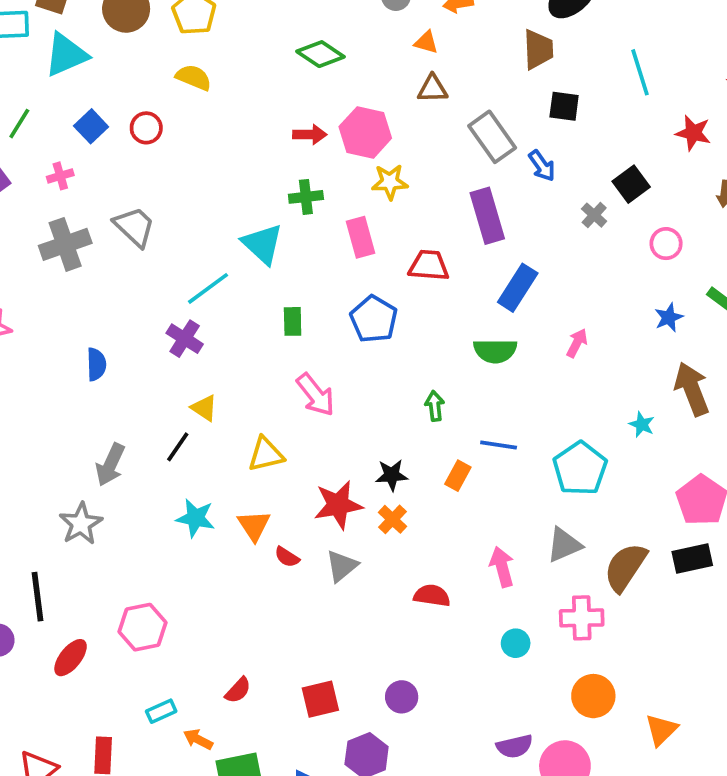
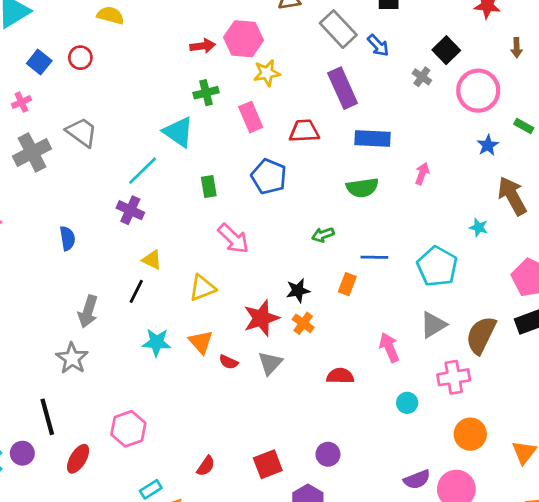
pink circle: (666, 244) -> (478, 91), size x1.8
blue rectangle: (518, 288) -> (373, 138), turned 68
green arrow: (435, 406) -> (323, 235), turned -95

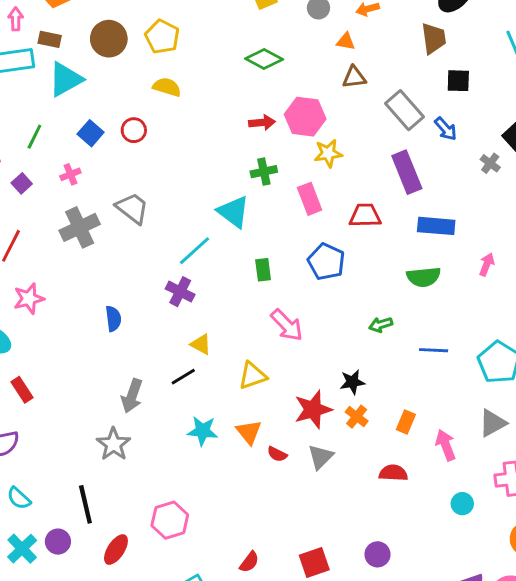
orange rectangle: (347, 284) -> (406, 422), moved
black line: (136, 291) -> (183, 377), turned 30

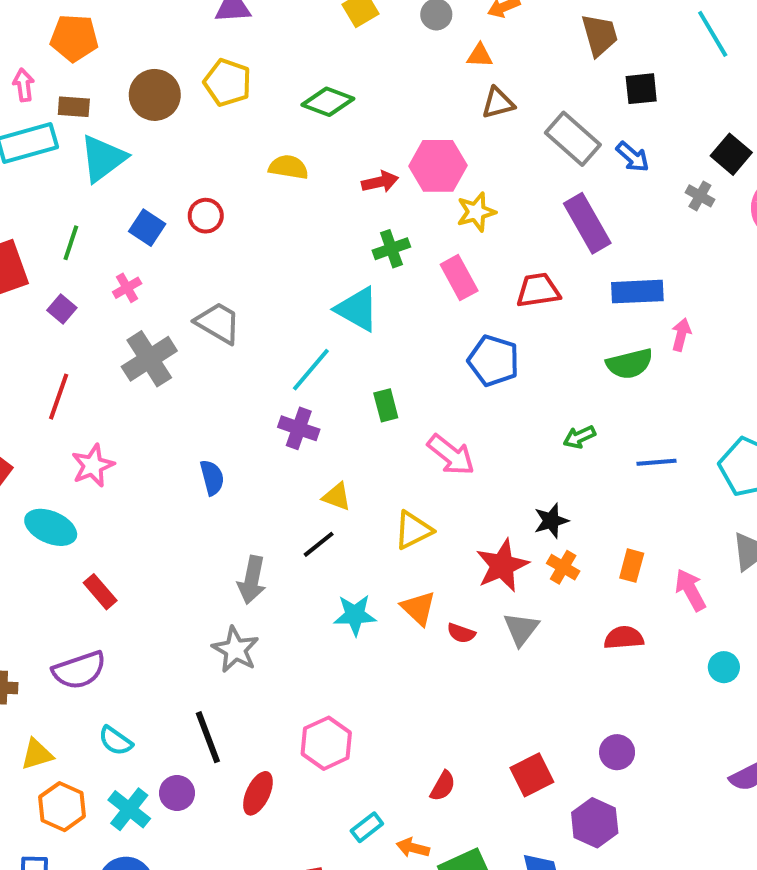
green diamond: (264, 59) -> (328, 102), moved
yellow semicircle: (167, 87) -> (288, 167), moved
pink arrow: (487, 264) -> (681, 335), moved
green rectangle: (263, 270) -> (386, 405), moved

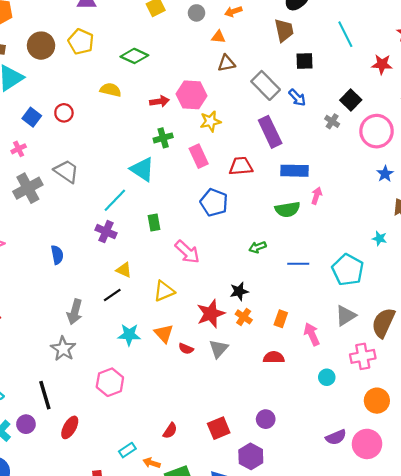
pink hexagon: (326, 743) -> (110, 382), moved

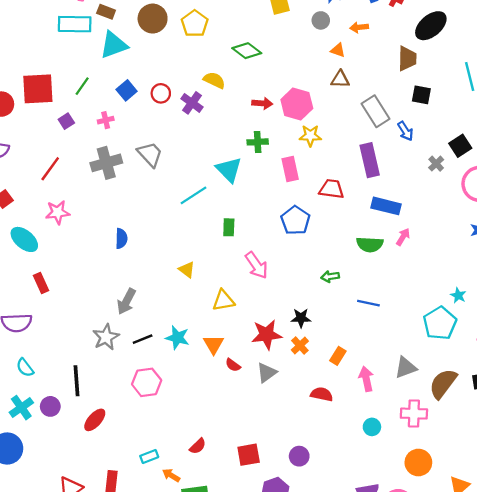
purple cross: (106, 232) -> (192, 103), moved
cyan pentagon: (348, 270) -> (440, 323), moved
black line: (112, 295) -> (143, 339), moved

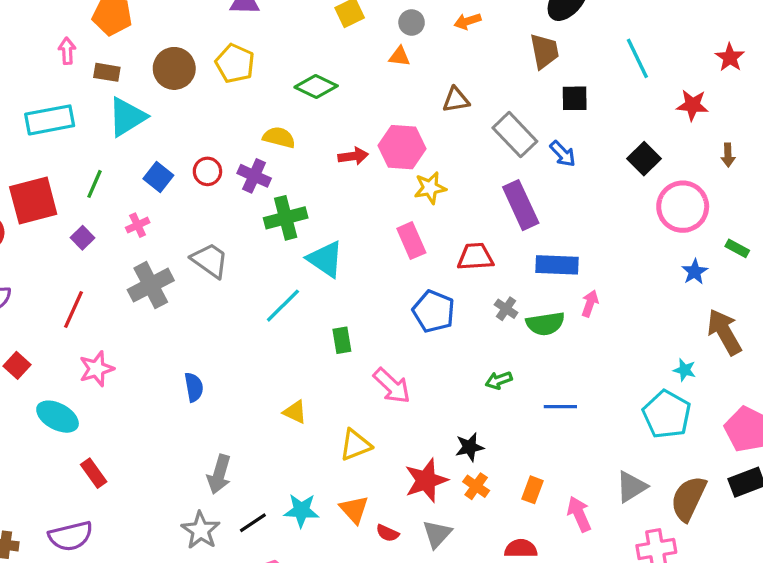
cyan rectangle: (75, 24) -> (50, 120), moved
orange triangle: (338, 50) -> (399, 57), moved
green cross: (258, 142) -> (286, 218), moved, size x1.4
gray cross: (436, 164) -> (506, 309), moved

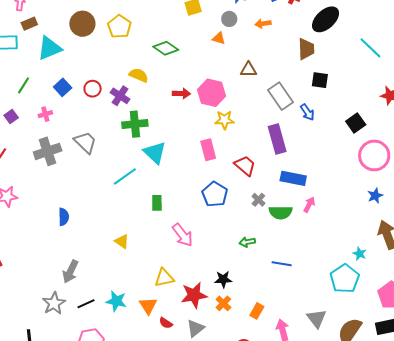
cyan line: (637, 58) -> (370, 48), moved, turned -30
brown rectangle: (107, 72) -> (29, 24), moved, turned -42
red trapezoid: (475, 257) -> (245, 166), turned 35
yellow triangle: (355, 445) -> (164, 278), moved
gray triangle: (631, 487) -> (317, 319), turned -45

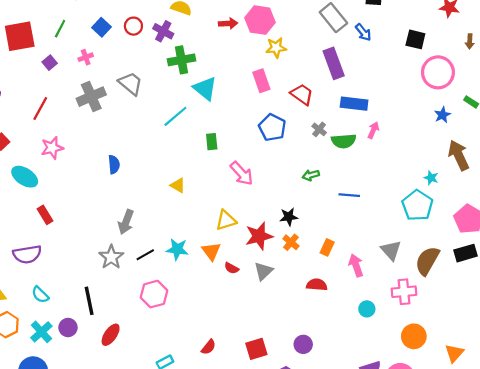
black square: (356, 123) -> (415, 39), turned -36

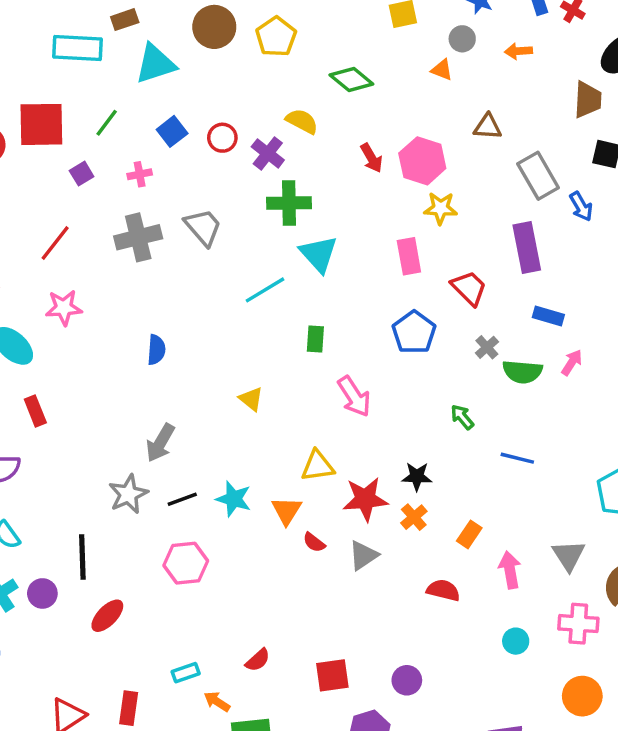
red arrow: (228, 23) -> (371, 158), turned 54
blue rectangle: (354, 104) -> (548, 316), size x0.7
green arrow: (311, 175) -> (462, 417), turned 56

